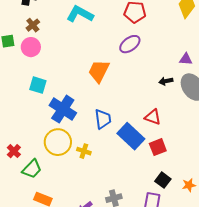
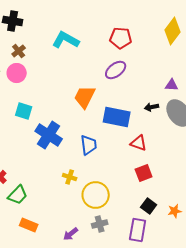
blue rectangle: (131, 136) -> (117, 117), moved, turned -32
yellow circle: (58, 142) -> (96, 195), moved

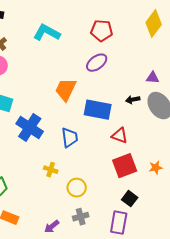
red square: (144, 173) -> (125, 166), size x1.4
yellow circle: (96, 195) -> (77, 188), size x0.7
orange star: (175, 211) -> (156, 168), moved

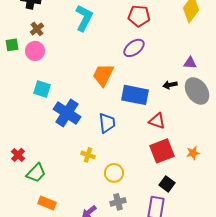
cyan L-shape: (47, 33) -> (84, 18), turned 88

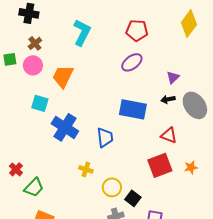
purple triangle: (190, 63) -> (173, 77), moved, turned -48
orange trapezoid: (103, 75) -> (63, 76), moved
red triangle: (157, 121) -> (169, 135), moved
black square: (167, 184) -> (133, 198), moved

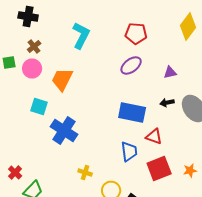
purple triangle: (173, 77) -> (170, 72), moved, turned 32
red triangle: (169, 135) -> (154, 136), moved
blue trapezoid: (105, 137) -> (129, 152), moved

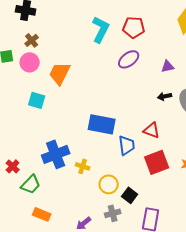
cyan L-shape: (81, 36) -> (101, 29), moved
blue rectangle: (132, 112) -> (102, 124), moved
blue cross: (64, 130) -> (56, 154), moved, turned 36

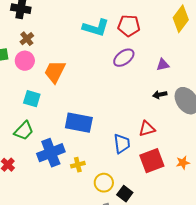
cyan L-shape: (101, 29) -> (96, 28), turned 80
blue rectangle: (102, 124) -> (79, 123), moved
red triangle: (152, 130) -> (147, 129), turned -36
yellow cross: (83, 166) -> (78, 165), turned -32
green trapezoid: (31, 184) -> (24, 131), moved

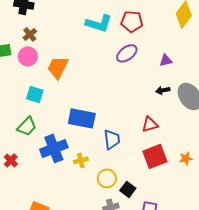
blue trapezoid: (122, 144) -> (112, 139), moved

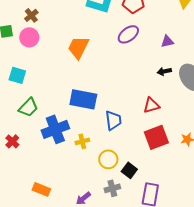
orange trapezoid: (58, 67) -> (78, 47), moved
cyan square: (35, 94) -> (17, 75), moved

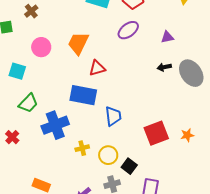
pink circle: (29, 37) -> (41, 47), moved
red triangle: (151, 105) -> (97, 68), moved
yellow cross: (82, 141) -> (82, 148), moved

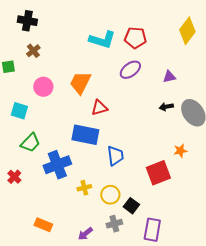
orange star: (187, 135) -> (180, 151), moved

